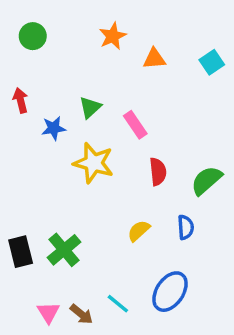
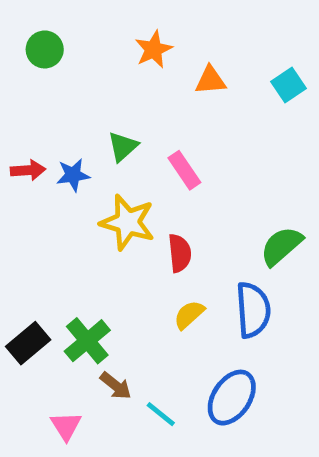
red arrow: (21, 100) -> (28, 170), moved, turned 100
red semicircle: (158, 172) -> (180, 253), moved
blue semicircle: (186, 227) -> (253, 310), size x1.6
black rectangle: (21, 252) -> (28, 343), turned 64
brown arrow: (81, 314) -> (116, 386), moved

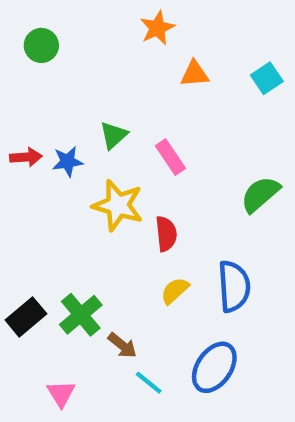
orange star: (154, 49) -> (157, 28), moved
green semicircle: (281, 246) -> (260, 194), moved
brown arrow: (116, 386) -> (122, 345), moved

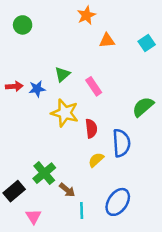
blue semicircle: (234, 286) -> (121, 143), moved
black rectangle: (26, 317) -> (14, 191), moved
cyan line: (149, 383) -> (82, 210), turned 49

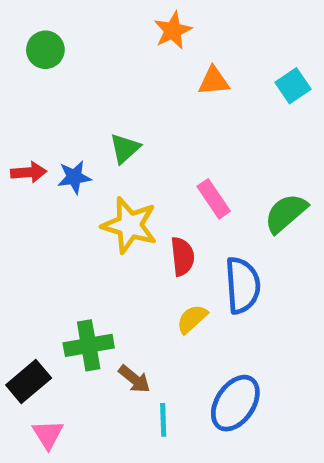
pink rectangle: (94, 86) -> (214, 199), moved
green cross: (44, 173) -> (89, 345), turned 30
pink triangle: (33, 216) -> (48, 434), moved

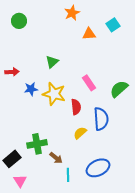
cyan square: (293, 86) -> (113, 25), moved
blue star: (74, 177) -> (31, 89), moved
blue ellipse: (235, 403) -> (98, 168), turned 30

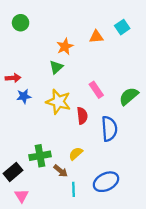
orange star: (72, 13) -> (65, 47), moved
blue star: (31, 89) -> (24, 96), moved
yellow semicircle: (80, 133) -> (76, 154), moved

